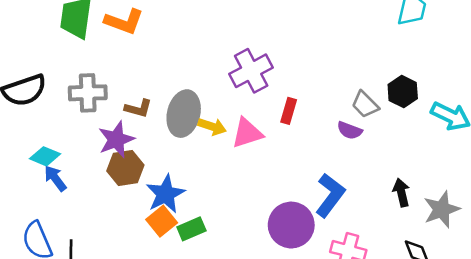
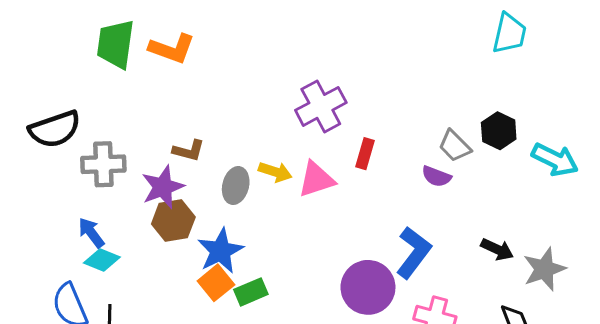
gray cross: (88, 93) -> (103, 164), moved
gray ellipse: (184, 114) -> (236, 186), moved, size x0.7
cyan diamond: (45, 156) -> (102, 260), moved
black arrow: (401, 193) -> (497, 249), turned 128

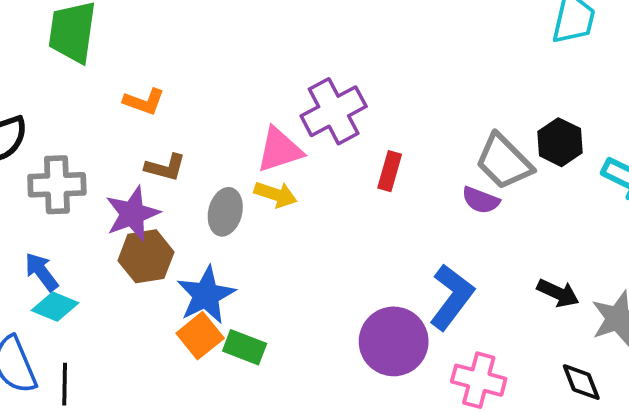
orange L-shape: (172, 49) -> (144, 102), moved, size x0.7
gray trapezoid: (455, 146) -> (504, 162), size x1.4
pink triangle: (316, 179) -> (279, 150), moved
green rectangle: (251, 292) -> (245, 347), turned 44

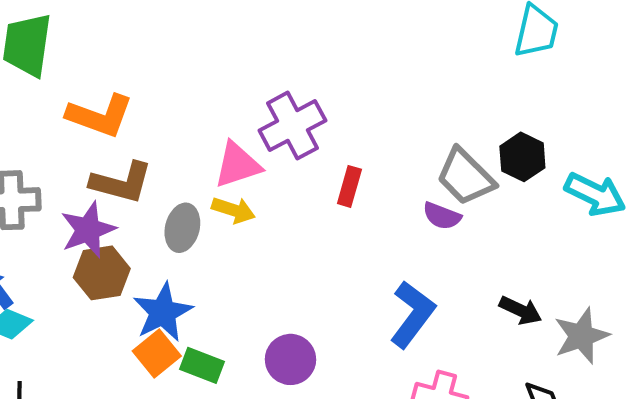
orange L-shape: (144, 102) -> (100, 116), size x1.6
brown L-shape: (165, 167) -> (121, 183), size x1.5
purple circle: (394, 341) -> (290, 359), moved, size x0.7

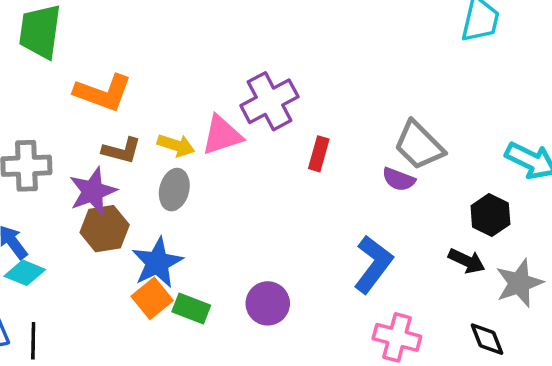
black hexagon: (522, 157) -> (490, 215), moved
brown L-shape: (121, 183) -> (122, 150), size x0.7
yellow arrow: (233, 210) -> (176, 145), moved

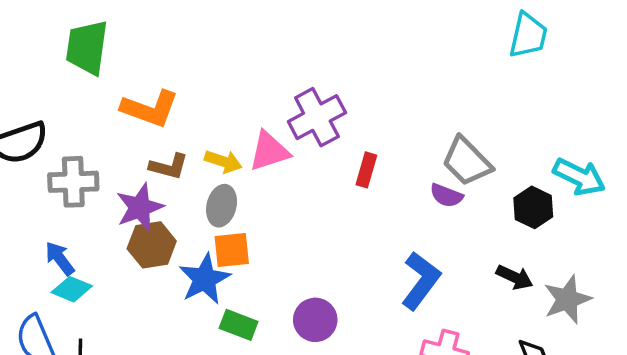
black hexagon: (490, 215) -> (533, 207), moved
orange square: (152, 298) -> (232, 250), moved, turned 33

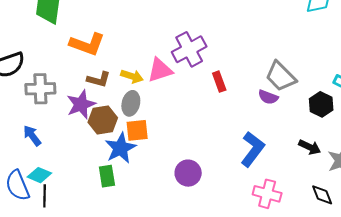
red rectangle: (366, 170) -> (219, 82), turned -36
brown hexagon: (152, 245) -> (103, 120), moved
cyan diamond: (72, 289) -> (39, 175), moved
green rectangle: (239, 325) -> (107, 176), moved, turned 60

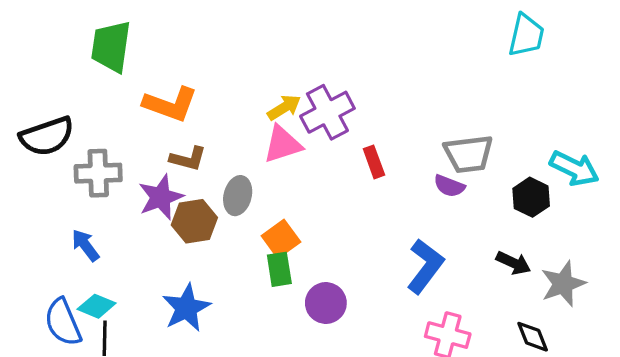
yellow arrow: (132, 76) -> (284, 107), moved, turned -50
gray trapezoid: (281, 76) -> (469, 154), turned -52
orange square: (137, 130) -> (281, 239), moved, turned -30
blue star: (120, 148) -> (186, 308), moved
green rectangle: (107, 176) -> (279, 269), moved

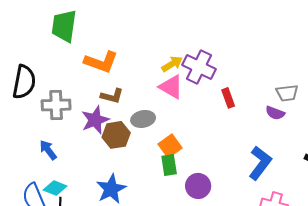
purple cross: (327, 112) -> (199, 67), turned -36
black semicircle: (47, 136) -> (24, 82), turned -60
pink triangle: (283, 144) -> (171, 87), turned 48
gray trapezoid: (469, 154) -> (287, 93), size x0.7
gray ellipse: (238, 196) -> (143, 119), turned 65

